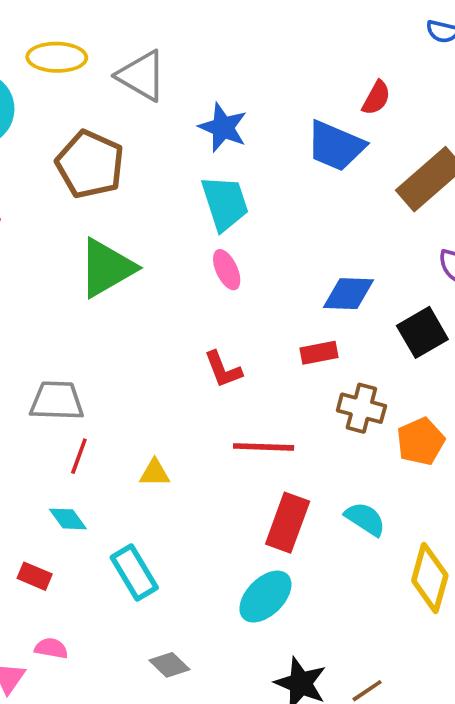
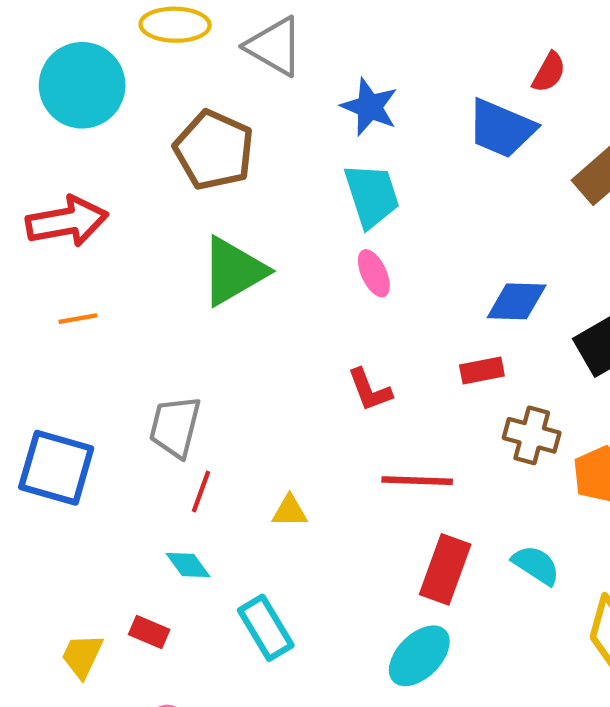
gray trapezoid: (57, 401) -> (175, 427), turned -78

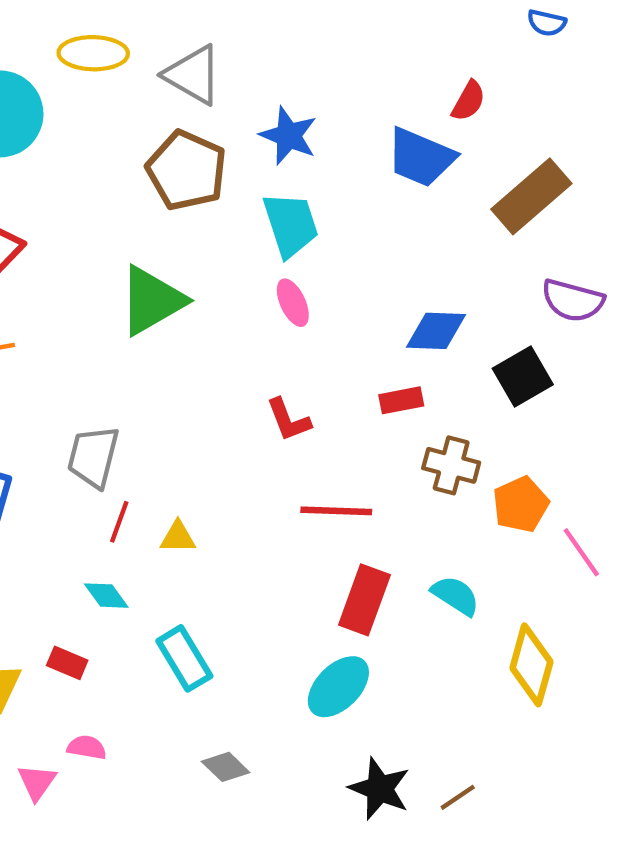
brown pentagon: (214, 150) -> (187, 170), moved
yellow triangle: (290, 511) -> (178, 537), moved

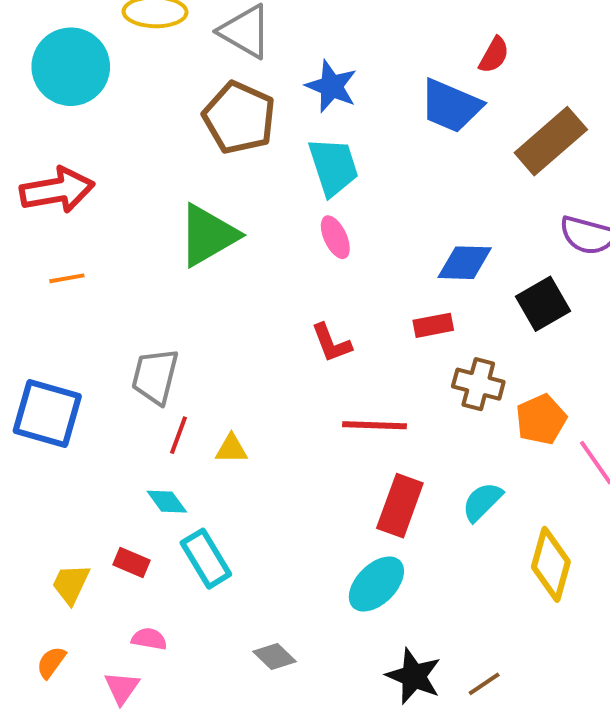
cyan semicircle: (456, 596) -> (482, 502), turned -78
cyan rectangle: (184, 658) -> (206, 559), moved
pink triangle: (37, 782) -> (122, 688), moved

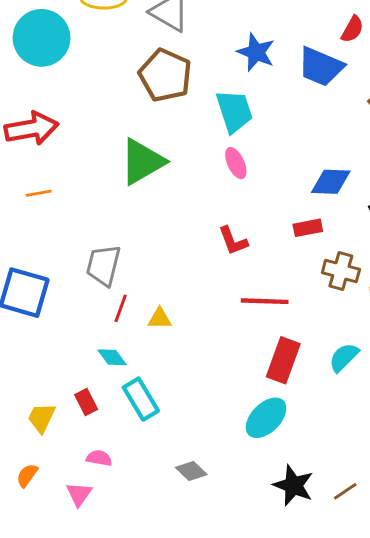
blue star: (331, 86) -> (256, 52), moved
red rectangle: (132, 562) -> (86, 402), turned 40

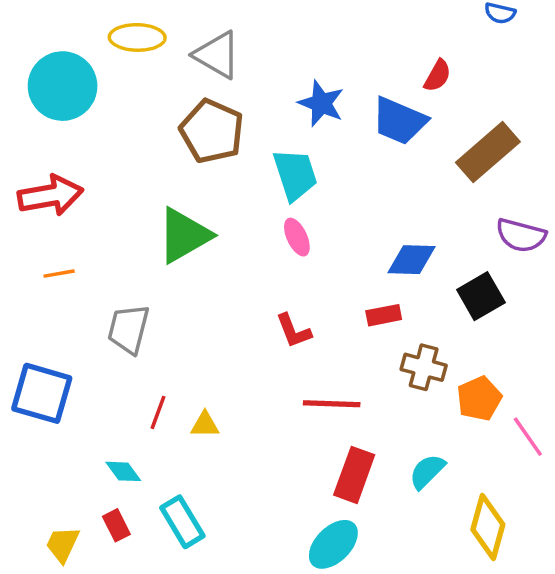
gray trapezoid: (103, 265) -> (129, 329), moved
cyan diamond: (112, 357) -> (123, 471), moved

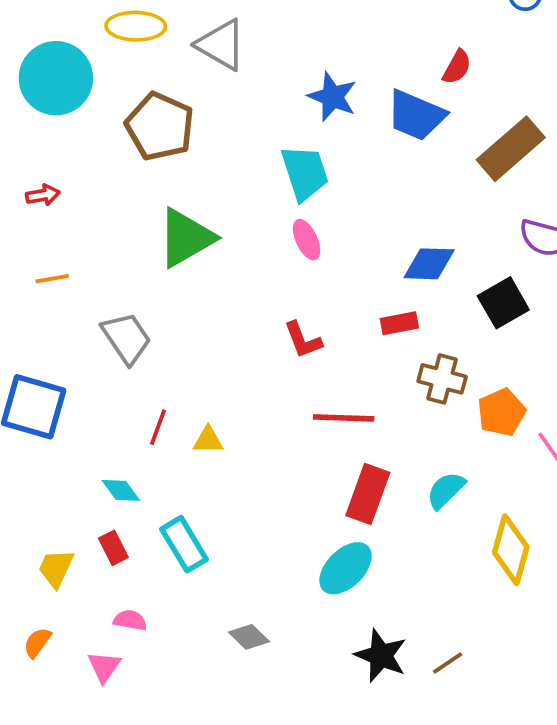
brown pentagon: (212, 131) -> (160, 126), moved
red arrow: (50, 195) -> (43, 195), size x0.5
gray trapezoid: (129, 329) -> (126, 338), turned 132

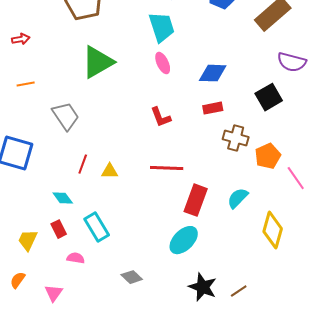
blue diamond: (429, 264) -> (213, 73), moved
red line: (344, 418) -> (167, 168), moved
pink semicircle: (130, 620) -> (76, 258), moved

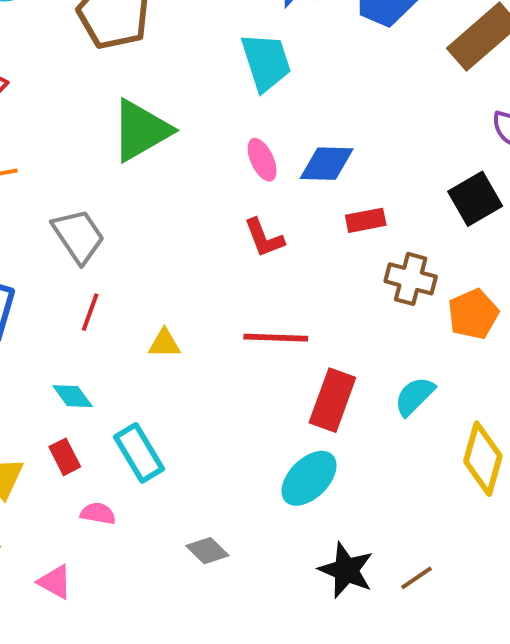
pink ellipse: (163, 63) -> (262, 160), moved
blue diamond: (213, 73) -> (327, 164), moved
red line: (83, 164) -> (90, 312), moved
pink triangle: (54, 293) -> (55, 582), turned -36

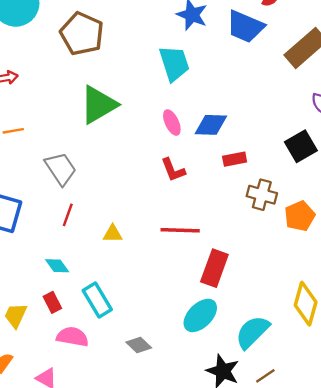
cyan semicircle: (415, 396) -> (252, 332), moved, size x1.4
pink semicircle: (98, 513) -> (72, 337), size x1.5
gray diamond: (207, 551) -> (139, 345), moved

